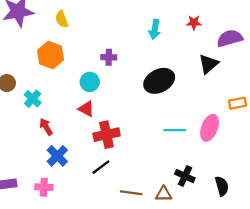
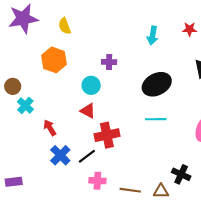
cyan cross: (33, 99) -> (25, 105), moved
cyan line: (175, 130) -> (156, 119), moved
black line: (101, 167) -> (87, 156), moved
pink cross: (44, 187) -> (97, 181), moved

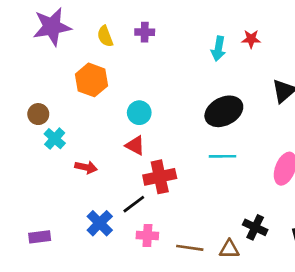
red star: (190, 29) -> (251, 39), moved
purple cross: (109, 62) -> (145, 32), moved
red arrow: (50, 128) -> (86, 167), turned 133
blue cross: (60, 155) -> (100, 223), moved

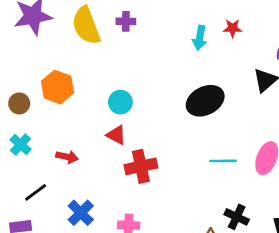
yellow semicircle: (105, 36) -> (86, 26), size x1.8
orange hexagon: (91, 80) -> (58, 87), moved
cyan cross: (55, 139) -> (21, 144), moved
cyan line: (222, 156) -> (223, 161), moved
black line: (134, 204) -> (36, 192), moved

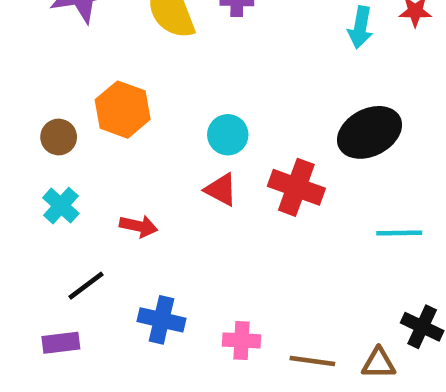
red cross: (141, 166) -> (296, 187), moved, turned 32
blue cross: (81, 213) -> (161, 320), turned -32

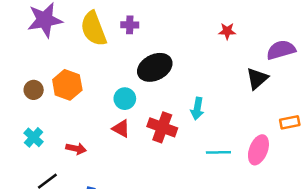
cyan arrow: (360, 27) -> (197, 109), moved
black ellipse: (370, 132) -> (155, 67), moved
brown circle: (59, 137) -> (34, 90), moved

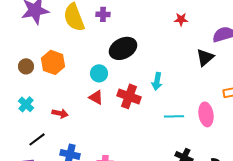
pink ellipse: (258, 150) -> (206, 114), turned -30

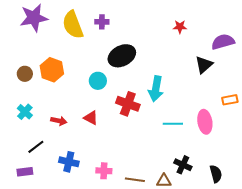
cyan arrow: (157, 81) -> (156, 89), size x1.4
red triangle: (96, 97) -> (91, 118), moved

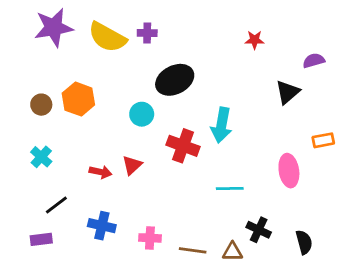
yellow semicircle: (73, 25) -> (107, 37), turned -40
purple semicircle: (223, 42) -> (314, 61), size x0.7
red triangle: (91, 118) -> (132, 165), turned 49
red arrow: (59, 121) -> (100, 172), moved
cyan line: (173, 124) -> (230, 188), moved

